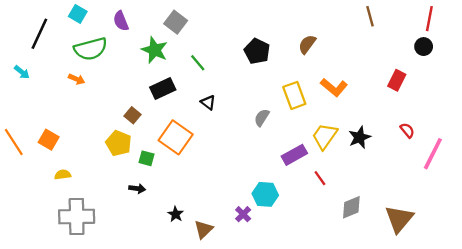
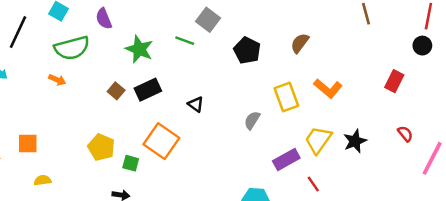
gray square: (176, 22) -> (208, 20), moved
green line: (198, 63) -> (185, 41), moved, turned -30
brown square: (133, 115) -> (116, 91), moved
orange square: (49, 140) -> (28, 144), turned -30

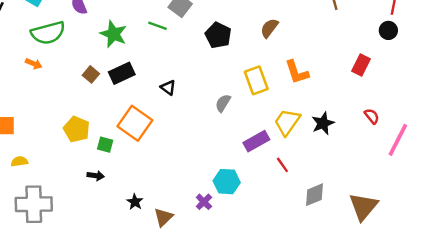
orange L-shape: (328, 88) -> (297, 72), turned 32

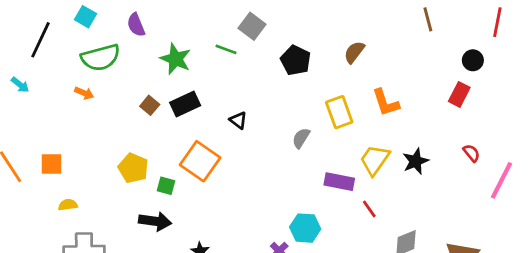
black circle: (388, 30) -> (473, 60), moved
purple rectangle: (256, 141) -> (339, 182), turned 40
black arrow: (96, 176) -> (155, 221), size x1.6

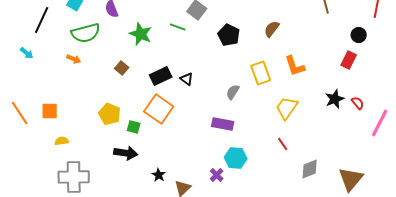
black rectangle: (185, 104) -> (161, 76), moved
black star: (416, 161) -> (335, 99), moved
purple rectangle: (339, 182) -> (223, 124), moved

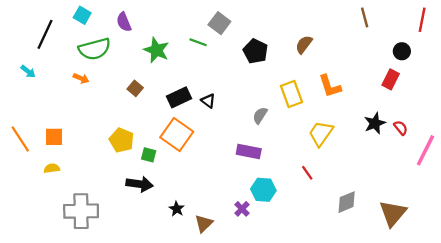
yellow semicircle: (62, 141) -> (52, 168), moved
red line: (283, 144) -> (307, 173), moved

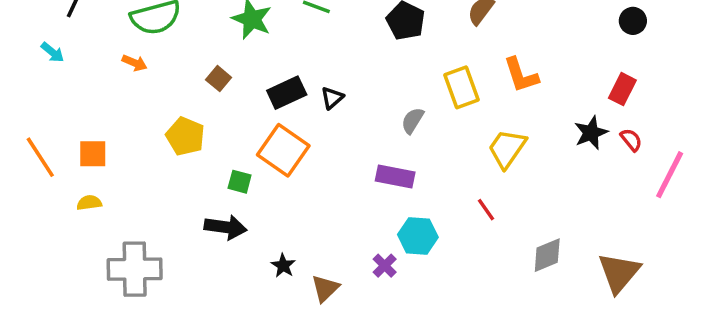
red rectangle: (391, 79) -> (622, 89), moved
black triangle: (208, 101) -> (332, 98), turned 42
yellow pentagon: (122, 140) -> (185, 136), moved

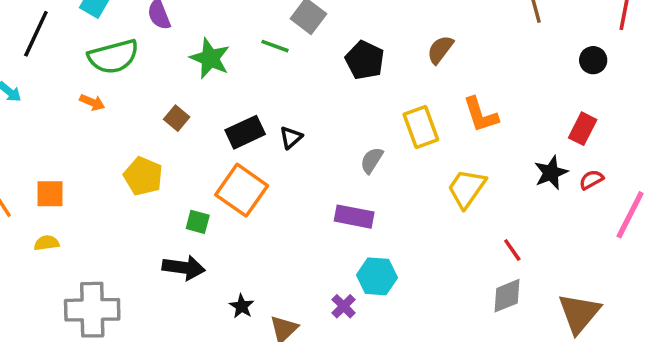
red semicircle: (631, 140) -> (591, 180), turned -80
red line: (486, 210) -> (512, 250), moved

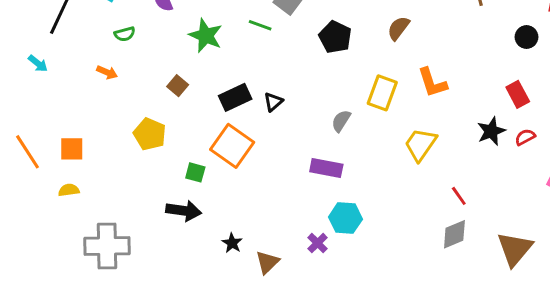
green semicircle: (113, 57) -> (125, 34), size x0.5
yellow rectangle: (421, 127) -> (382, 93), turned 40
red rectangle: (583, 129) -> (518, 94), turned -55

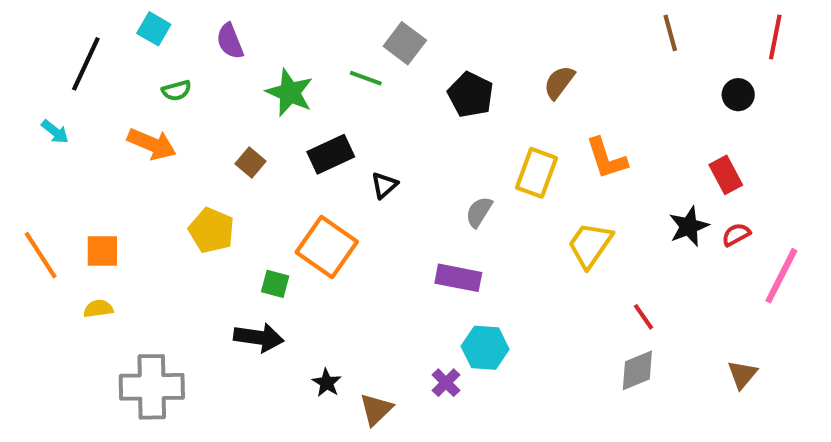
orange arrow: (107, 72) -> (152, 144), size x1.6
black rectangle: (235, 97) -> (331, 154), moved
brown triangle: (515, 249) -> (742, 374), moved, size x0.6

